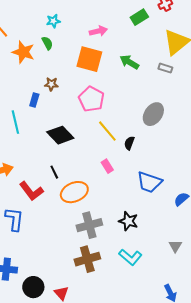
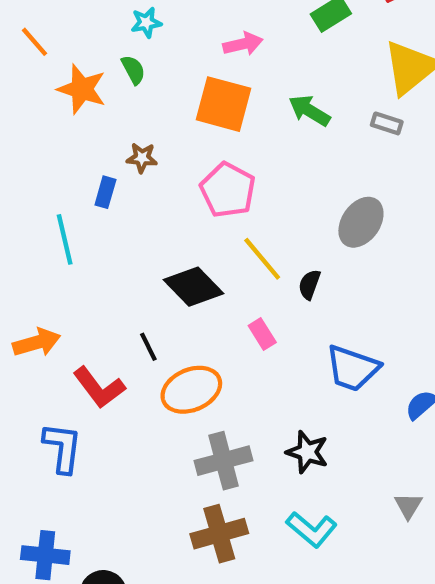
black diamond: (60, 135) -> (193, 287), moved

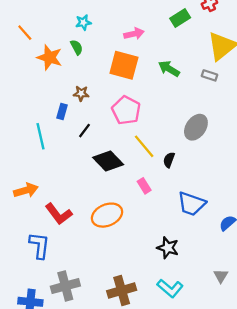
black line: (148, 347) -> (84, 131), moved, turned 63
gray cross: (224, 461) -> (65, 286), moved

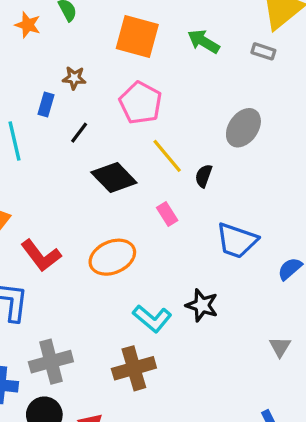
orange star: (50, 57) -> (28, 25), size x0.7
cyan L-shape: (170, 288) -> (152, 319), moved

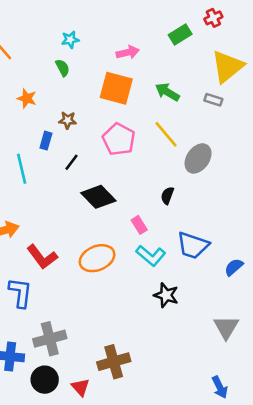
orange star: (28, 25) -> (27, 98), moved
yellow line: (167, 156) -> (166, 134), moved
cyan L-shape: (152, 319) -> (151, 256), moved
gray triangle: (280, 347) -> (226, 327), size x1.5
brown cross: (134, 368) -> (114, 362), moved

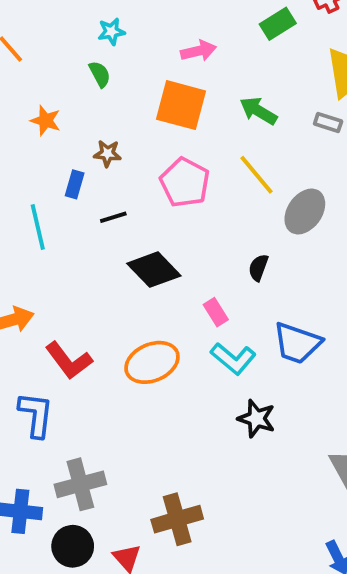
black line: (71, 162) -> (113, 217), turned 36

